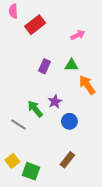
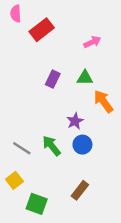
purple star: (55, 102) -> (75, 121), moved
green arrow: (35, 109) -> (52, 146), moved
yellow square: (12, 161) -> (14, 180), moved

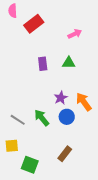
purple rectangle: (53, 79) -> (43, 64), turned -32
orange arrow: (103, 101) -> (84, 102), moved
yellow square: (14, 180) -> (12, 146), turned 32

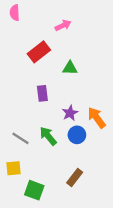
red rectangle: (34, 24) -> (39, 52), moved
pink arrow: (75, 34) -> (63, 25), moved
green triangle: (69, 63) -> (70, 68), moved
purple rectangle: (43, 64) -> (42, 93), moved

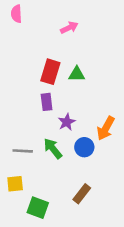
red rectangle: (39, 52) -> (50, 72), moved, turned -35
purple star: (70, 113) -> (67, 122), moved
orange arrow: (97, 118) -> (106, 128), turned -115
gray line: (20, 138) -> (23, 151), turned -30

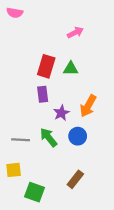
pink semicircle: (16, 14) -> (15, 13), turned -77
pink arrow: (69, 28) -> (75, 33), moved
orange arrow: (106, 128) -> (88, 106), moved

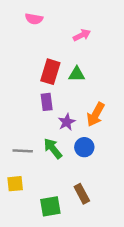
pink semicircle: (15, 13) -> (34, 19), moved
brown rectangle: (75, 179) -> (82, 194), turned -66
green square: (35, 192) -> (50, 206), moved, turned -30

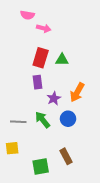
pink arrow: (82, 35) -> (44, 28), moved, turned 40

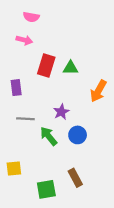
pink arrow: (44, 28) -> (24, 40), moved
purple rectangle: (38, 82) -> (16, 88), moved
orange arrow: (77, 92) -> (98, 91), moved
gray line: (18, 122) -> (25, 119), moved

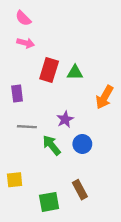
pink semicircle: (31, 17) -> (23, 18), moved, turned 35

